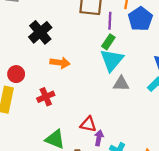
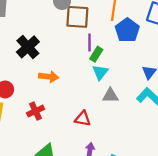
purple line: (110, 21) -> (89, 42), moved
cyan triangle: (112, 60) -> (100, 72), size x0.7
red triangle: (88, 124) -> (83, 119), moved

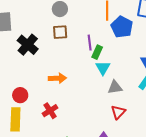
brown square: (77, 17) -> (60, 32), moved, size x0.7
black cross: (28, 47) -> (28, 45), moved
red triangle: (83, 119) -> (118, 112), moved, turned -49

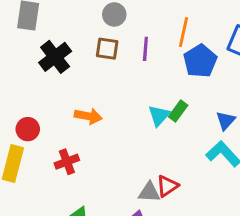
purple line: (90, 43) -> (145, 49), moved
green rectangle: (97, 52) -> (178, 111), moved
gray triangle: (115, 87) -> (149, 192), moved

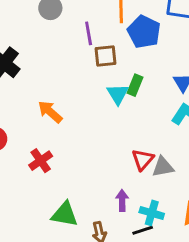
brown square: (107, 49) -> (105, 56), moved
orange arrow: (88, 116) -> (50, 112), turned -135
gray triangle: (149, 192) -> (163, 167), moved

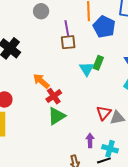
brown square: (105, 56) -> (68, 42), moved
red cross: (41, 161) -> (54, 96), moved
green triangle: (65, 214) -> (56, 116), moved, turned -42

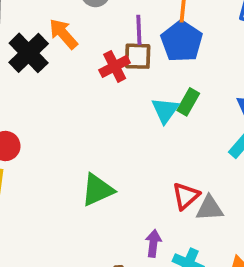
blue pentagon: (104, 27) -> (182, 41), moved
orange arrow: (41, 81) -> (63, 34), moved
red cross: (54, 96) -> (115, 66), moved

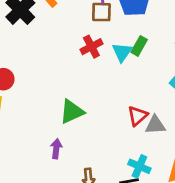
red cross: (115, 66) -> (91, 47), moved
purple arrow: (153, 243) -> (56, 149), moved

